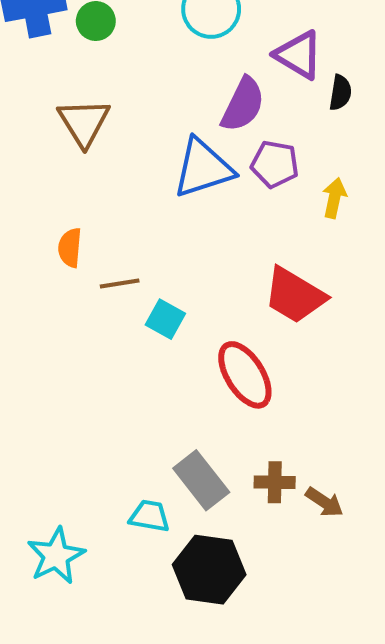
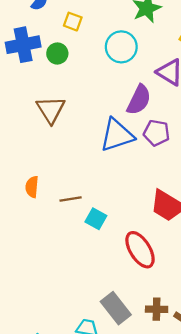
orange semicircle: (70, 248) -> (32, 187), moved

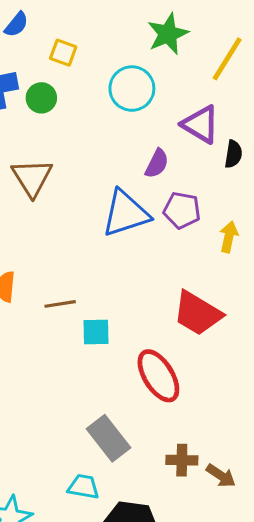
purple semicircle: (139, 100) -> (157, 163), size x0.7
cyan square: (96, 219) -> (96, 332), turned -30
gray rectangle: (116, 308) -> (108, 438), moved

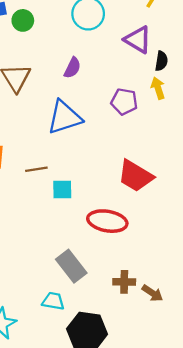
purple semicircle: (157, 163) -> (72, 68), moved
blue triangle: (126, 213) -> (64, 117), moved
yellow arrow: (229, 237) -> (158, 88), moved, turned -30
red ellipse: (158, 376) -> (107, 221), turned -48

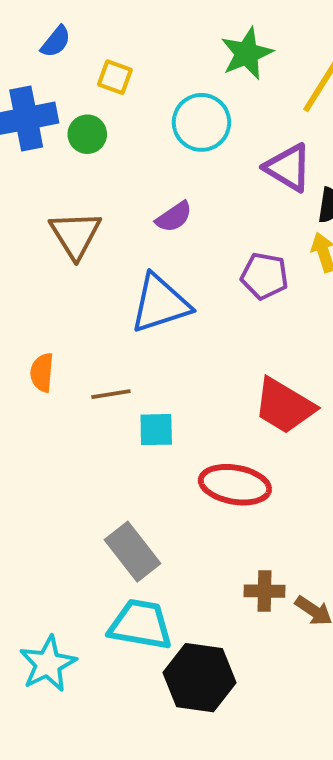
purple semicircle: (72, 68) -> (174, 217), turned 30
gray rectangle: (71, 266) -> (133, 552), moved
cyan trapezoid: (53, 301) -> (140, 625), size x1.6

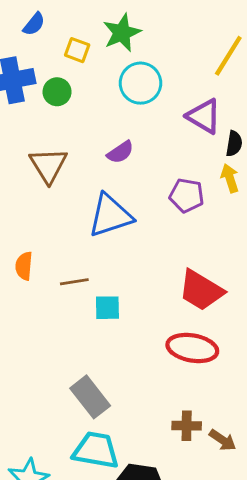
green star: (247, 53) -> (122, 33), moved
red ellipse: (235, 485) -> (192, 348), moved

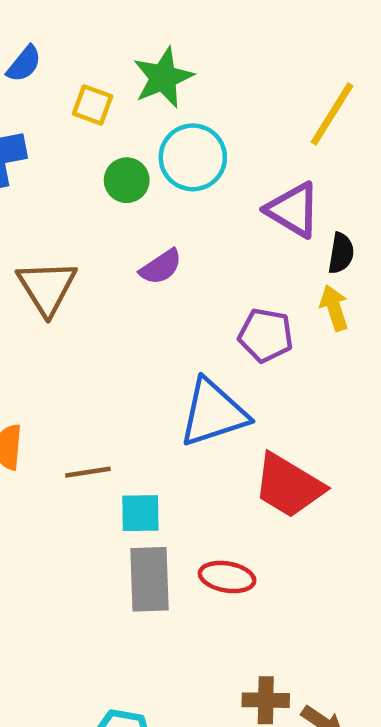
green circle: (57, 92) -> (127, 180), moved
blue triangle: (110, 216) -> (213, 413), moved
red ellipse: (192, 348) -> (227, 577), moved, size x0.7
gray rectangle: (90, 397) -> (149, 579), moved, turned 36

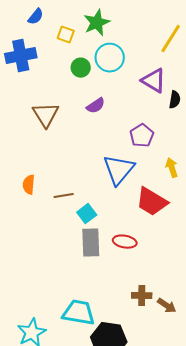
yellow arrow: (334, 308) -> (172, 168), moved
purple pentagon: (266, 335) -> (142, 136), turned 30
blue triangle: (213, 413) -> (119, 170), turned -32
cyan square: (140, 513) -> (87, 214), turned -36

